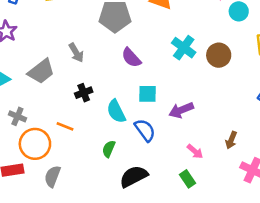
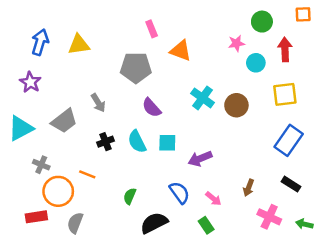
cyan semicircle: (116, 111) -> (137, 142), moved
blue semicircle: (145, 130) -> (179, 193), moved

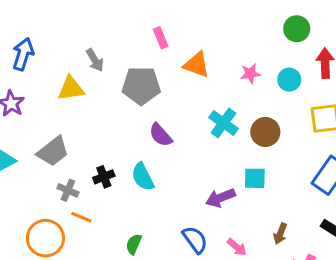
pink star: (236, 43) -> (250, 74), moved
yellow triangle: (79, 45) -> (71, 89), moved
gray arrow: (98, 103) -> (95, 60), moved
cyan square: (167, 143) -> (255, 178), moved
gray cross: (41, 165) -> (68, 190), moved

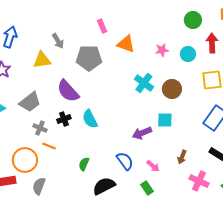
purple semicircle: (161, 135) -> (68, 91), moved, size x1.4

